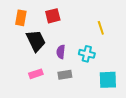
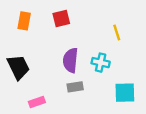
black trapezoid: (36, 41) -> (18, 67), moved
purple semicircle: (61, 52) -> (70, 60), size x1.5
pink rectangle: (36, 74) -> (37, 102), moved

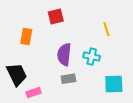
orange rectangle: (24, 21) -> (26, 37), moved
black trapezoid: (18, 67) -> (17, 74), moved

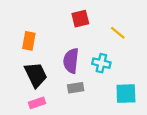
red square: (56, 16) -> (80, 19), moved
yellow line: (106, 29) -> (118, 33), turned -32
black trapezoid: (17, 74) -> (36, 75), moved

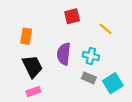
gray rectangle: (76, 88) -> (89, 78), moved, turned 32
cyan square: (126, 94) -> (113, 83), turned -30

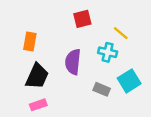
cyan cross: (91, 56) -> (108, 52), moved
black trapezoid: (32, 66) -> (37, 76), turned 50
cyan square: (113, 83) -> (129, 81), moved

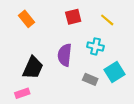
yellow line: (121, 33) -> (107, 20), moved
orange rectangle: (30, 42) -> (26, 19), moved, turned -49
pink rectangle: (38, 105) -> (22, 93), moved

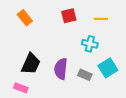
yellow line: (107, 20) -> (101, 19), turned -40
purple semicircle: (65, 55) -> (61, 69), moved
pink rectangle: (22, 93) -> (21, 88), turned 40

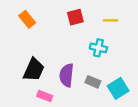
cyan square: (108, 68) -> (118, 88), moved
pink rectangle: (21, 88) -> (45, 96), moved

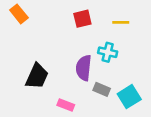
orange rectangle: (27, 19) -> (19, 14), moved
purple semicircle: (67, 75) -> (84, 68), moved
pink rectangle: (45, 96) -> (66, 105), moved

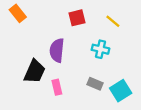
yellow line: (121, 22) -> (113, 21), turned 40
purple semicircle: (84, 68) -> (57, 50), moved
pink rectangle: (66, 105) -> (57, 87), moved, turned 56

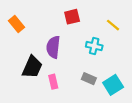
orange rectangle: (18, 13) -> (16, 24), moved
yellow line: (113, 21) -> (113, 25), moved

